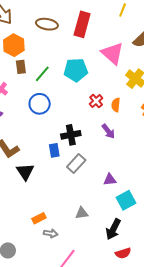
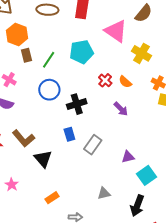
orange semicircle: (116, 105) -> (125, 82), turned -48
black cross: (71, 135) -> (77, 104), moved
orange rectangle: (39, 218) -> (52, 198), moved

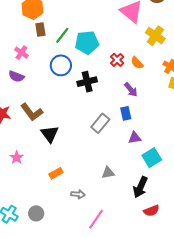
cyan pentagon: (81, 52) -> (87, 43), moved
blue rectangle: (69, 134) -> (126, 113), moved

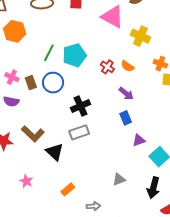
brown rectangle: (40, 29) -> (31, 83), moved
black cross: (87, 82) -> (80, 106), moved
gray rectangle: (100, 123) -> (79, 132), moved, turned 42

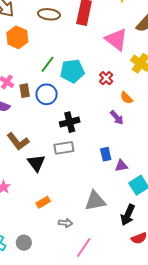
orange semicircle: (127, 66) -> (126, 98), moved
red cross: (107, 67) -> (106, 78), moved
blue rectangle: (126, 118) -> (106, 154), moved
gray triangle: (119, 179) -> (95, 201), size x1.6

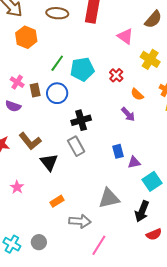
pink triangle: (116, 39) -> (125, 36), size x0.7
gray rectangle: (64, 148) -> (76, 146), turned 72
gray arrow: (65, 223) -> (80, 221), size x1.5

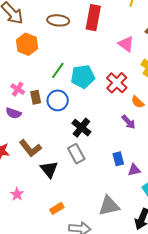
red cross: (116, 75) -> (117, 83), size x1.5
black cross: (81, 120) -> (81, 128), turned -36

